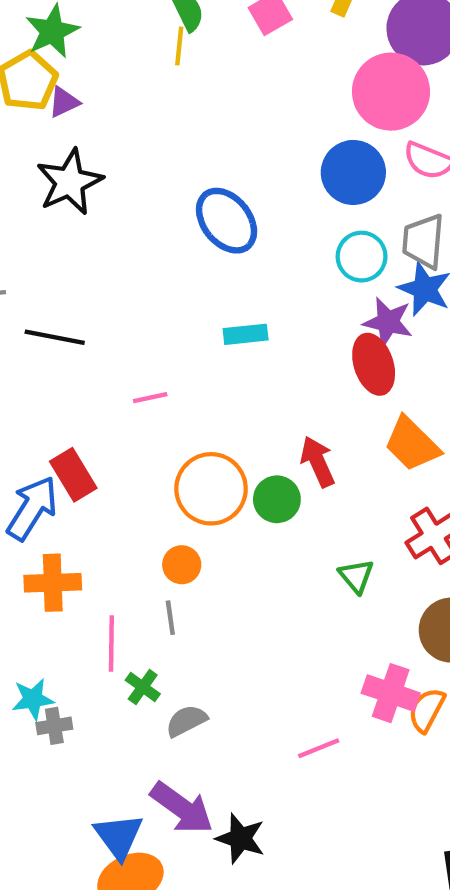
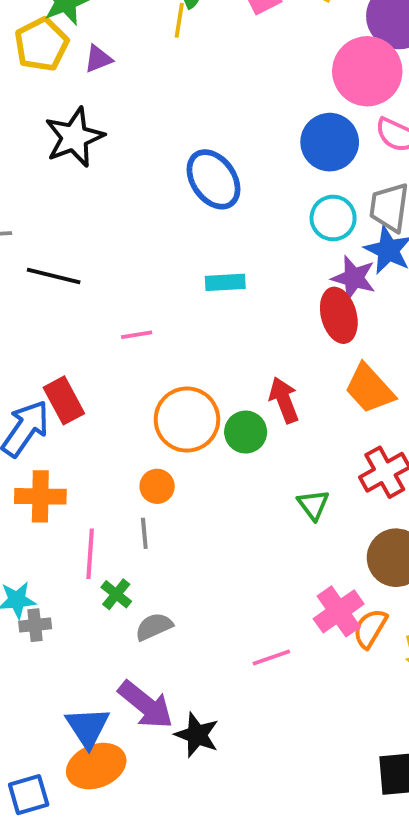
purple triangle: (64, 102) -> (98, 59), moved
pink cross: (391, 693) -> (339, 611), turned 33

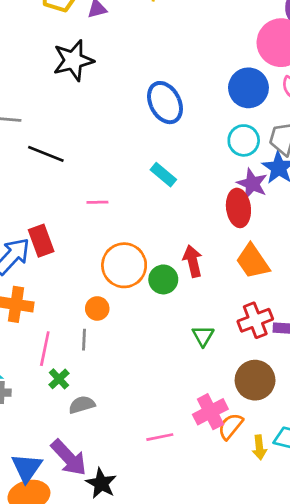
cyan rectangle: (225, 282) -> (163, 175), turned 35

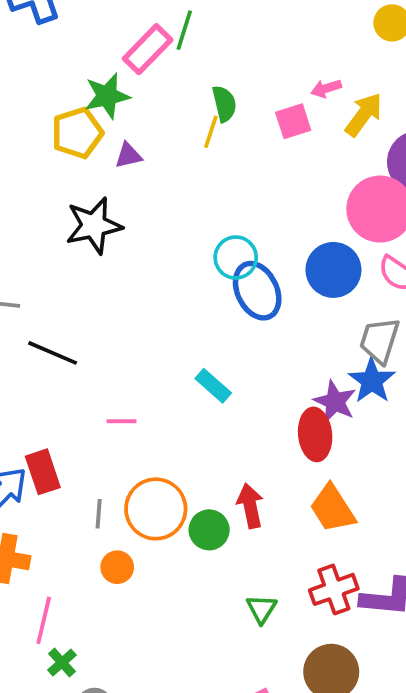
blue ellipse: (165, 103) -> (257, 291), moved
cyan circle: (244, 140) -> (236, 258), moved
gray line: (84, 340) -> (99, 514), moved

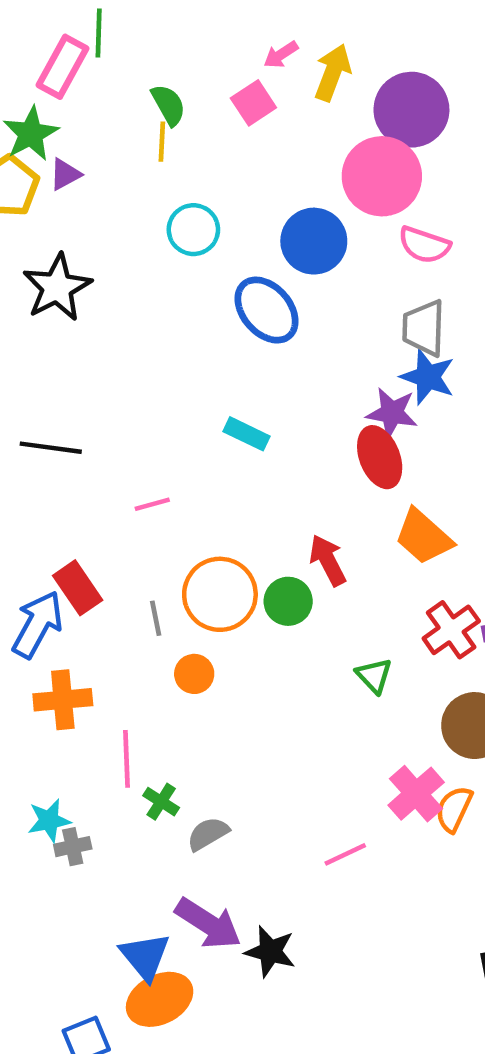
purple triangle: (128, 155) -> (65, 174), moved
cyan circle: (236, 258) -> (193, 230), moved
blue circle: (333, 270) -> (314, 241), moved

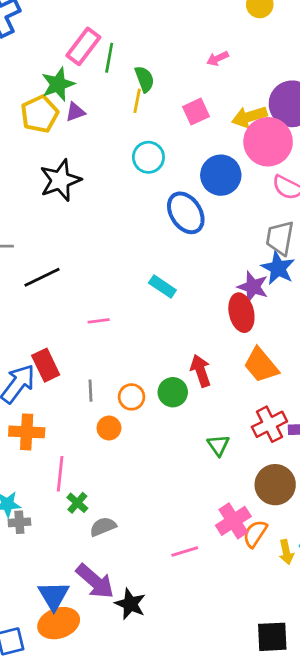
green line: (99, 33) -> (109, 58), moved
yellow arrow: (333, 73) -> (249, 117), moved, turned -136
pink square: (253, 103) -> (196, 112), moved
black line: (51, 448) -> (42, 277), turned -42
orange circle: (220, 594) -> (132, 397), moved, size x0.6

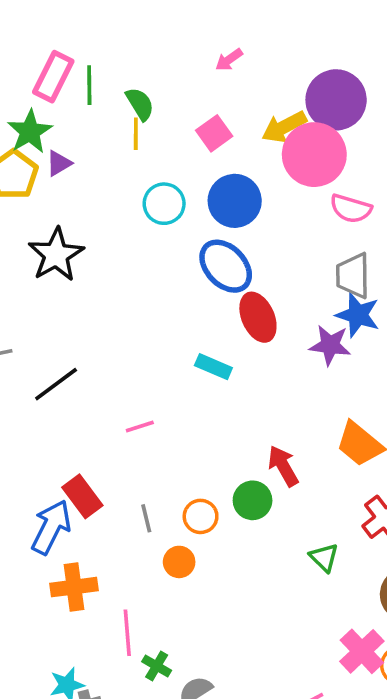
blue circle: (221, 175) -> (235, 201), moved
red ellipse: (241, 313) -> (258, 317), moved

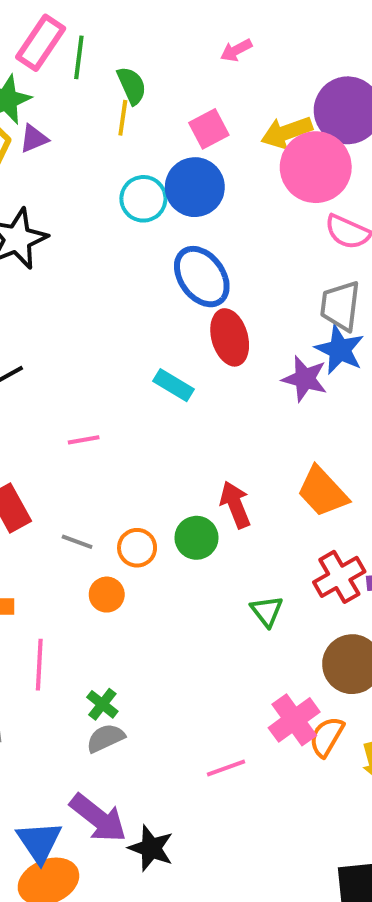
blue circle: (235, 201) -> (195, 187), moved
gray line: (146, 518) -> (77, 542), turned -64
green cross: (157, 666) -> (102, 704), moved

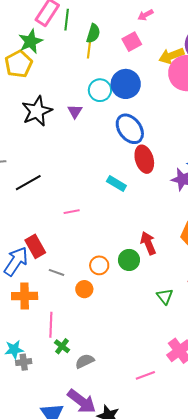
green semicircle: (132, 86) -> (93, 33), turned 42
pink square: (209, 129) -> (132, 42), moved
purple triangle: (34, 139) -> (75, 111), moved, turned -35
gray line: (77, 542) -> (57, 272), moved
green cross: (102, 704) -> (62, 346), moved

